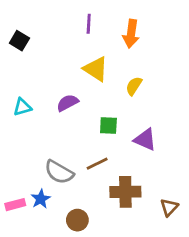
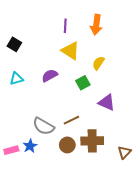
purple line: (89, 24) -> (65, 26), moved
black square: (19, 41) -> (14, 44), moved
green square: (108, 125) -> (83, 83), moved, turned -32
brown circle: (77, 220) -> (67, 145), moved

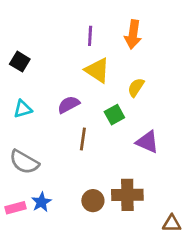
brown line: (71, 120) -> (83, 139), moved, turned -56
gray semicircle: (43, 126) -> (24, 162), moved
brown triangle: (124, 152) -> (172, 224), moved, turned 48

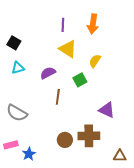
cyan triangle: (23, 109) -> (18, 68), moved
purple triangle: (147, 142) -> (107, 110), moved
blue star: (41, 202) -> (29, 154), moved

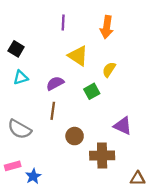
purple line: (63, 25) -> (63, 22), moved
brown line: (58, 97) -> (53, 111), moved
brown circle: (65, 140) -> (75, 136), moved

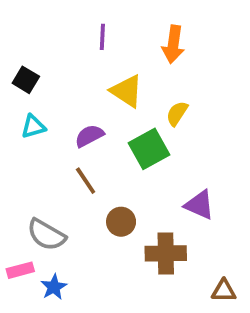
green square: (92, 91) -> (149, 149), size x1.5
brown line: (53, 111) -> (86, 181), turned -42
gray semicircle: (19, 129) -> (46, 235), moved

